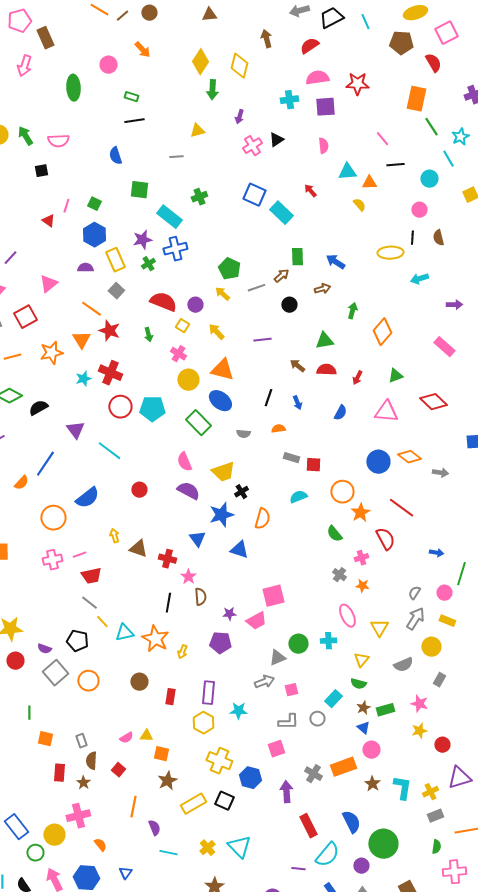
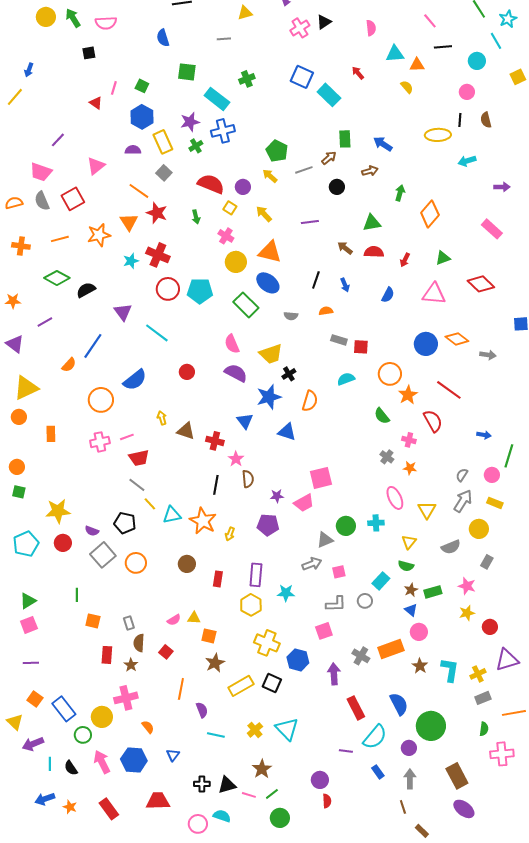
pink cross: (361, 558) -> (409, 440), turned 32

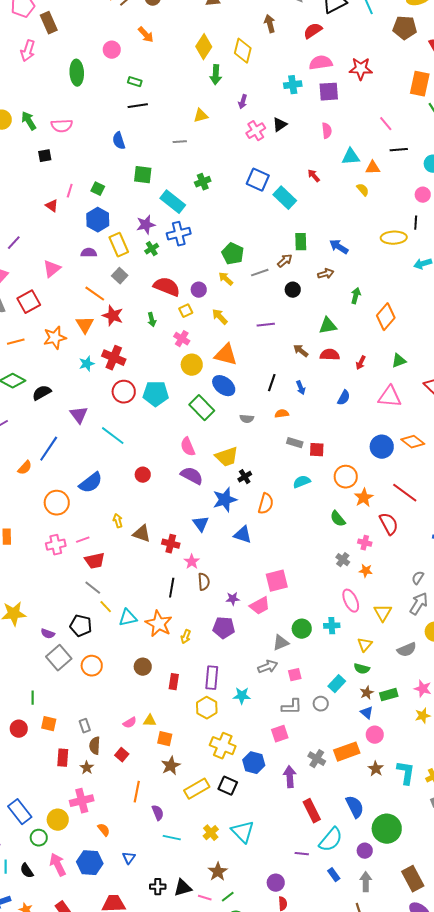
yellow square: (230, 208) -> (186, 311), turned 32
red circle: (63, 543) -> (19, 729), moved

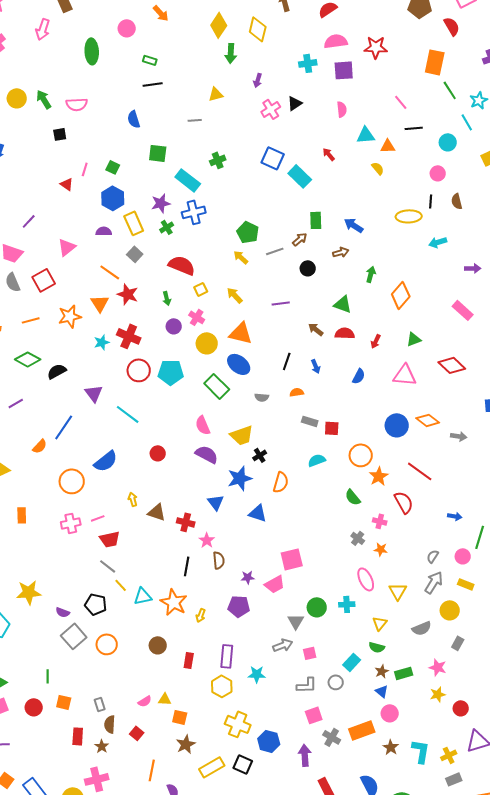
purple circle: (199, 290) -> (174, 326), moved
green triangle: (328, 326) -> (343, 304), turned 30
gray triangle: (281, 643) -> (296, 621), turned -36
pink square: (280, 734) -> (314, 715), moved

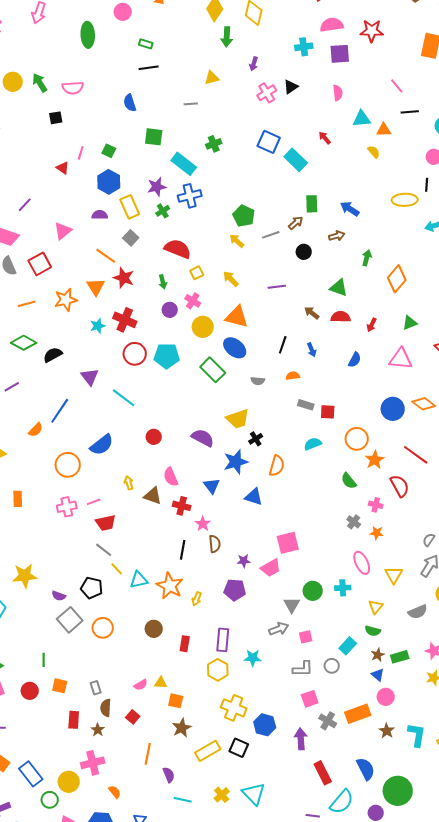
pink semicircle: (203, 425) -> (171, 477), moved

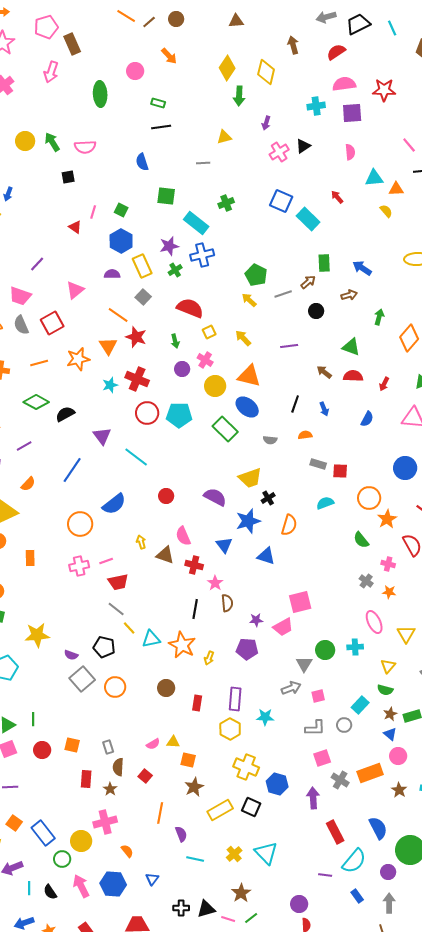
orange semicircle: (36, 430) -> (28, 484), moved
green line: (44, 660) -> (33, 719), moved

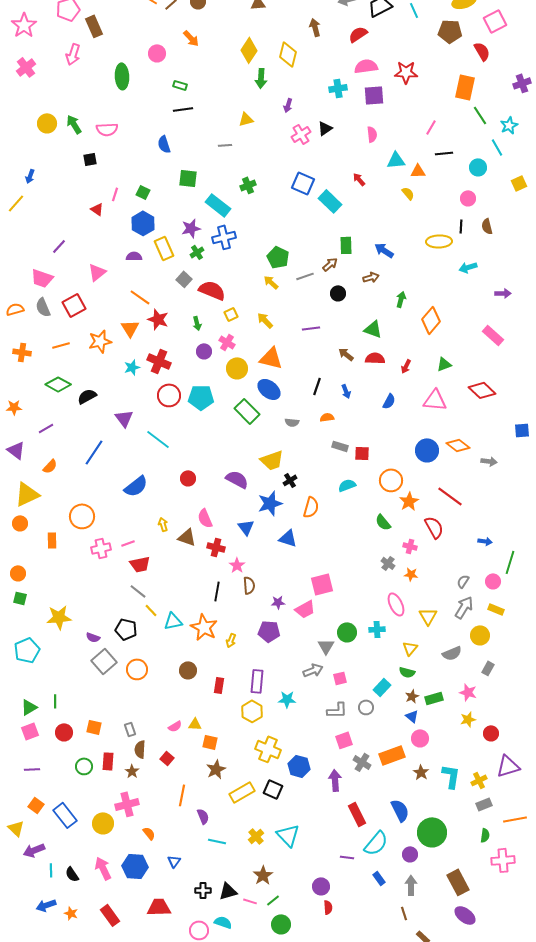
pink line: (409, 145) -> (431, 127), turned 70
gray square: (143, 297) -> (184, 279), moved
orange circle: (80, 524) -> (82, 516), moved
green circle: (62, 859) -> (84, 766), moved

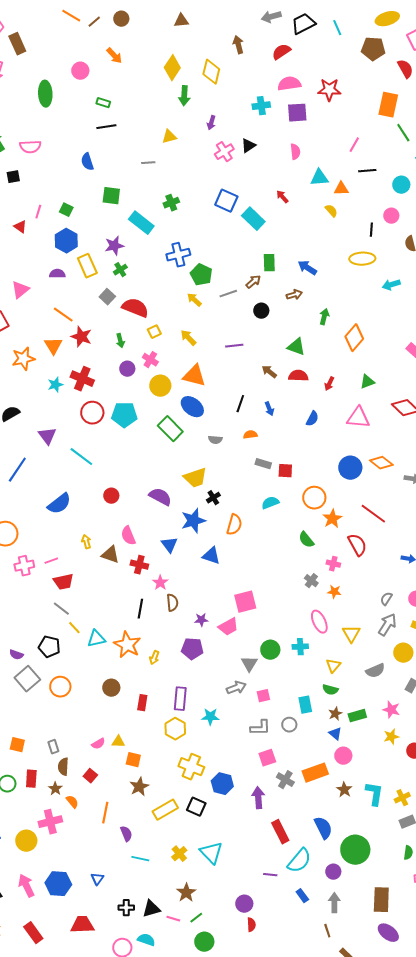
black line: (461, 226) -> (371, 230), moved
blue cross: (224, 237) -> (178, 255), moved
cyan rectangle: (382, 687) -> (305, 705), turned -54
orange semicircle: (149, 833) -> (72, 802), moved
brown rectangle: (458, 882) -> (381, 900), turned 30

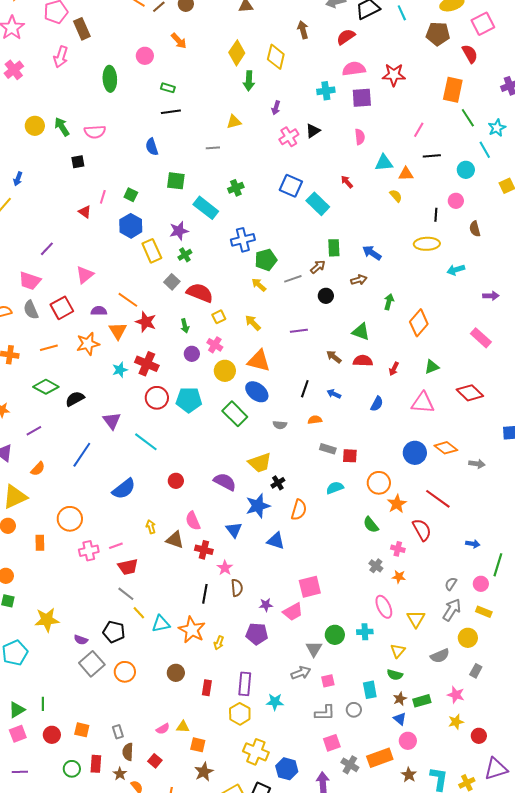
purple semicircle: (57, 274) -> (99, 311), moved
green pentagon: (201, 275) -> (266, 260), turned 30
blue arrow: (269, 409) -> (334, 394), turned 136

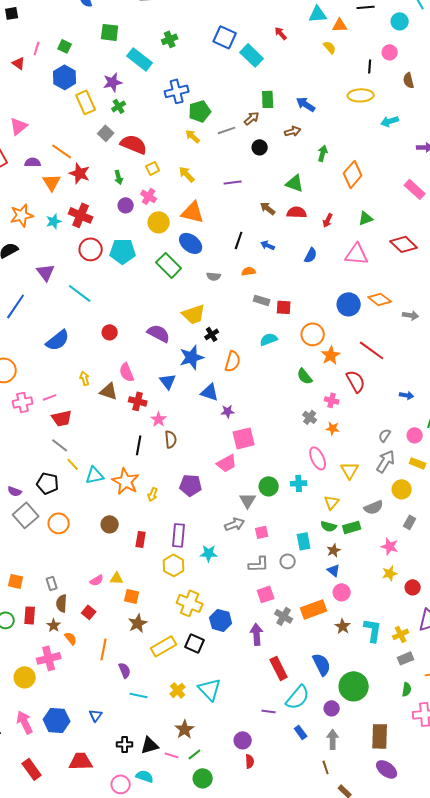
orange star: (88, 344) -> (22, 215), moved
purple star: (266, 605) -> (228, 411), moved
green rectangle: (422, 701) -> (352, 527), moved

